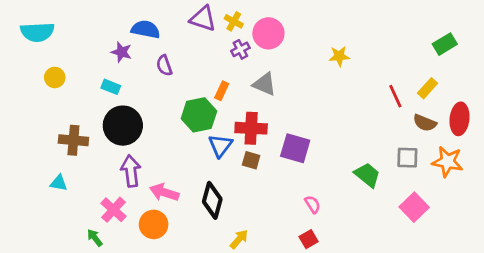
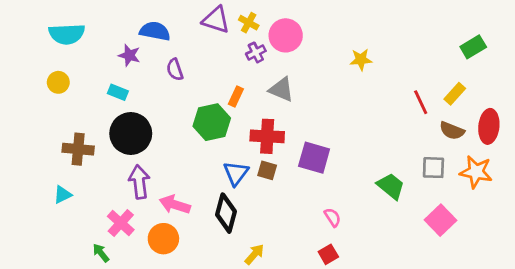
cyan semicircle: (37, 32) -> (67, 34), moved
blue triangle: (220, 146) -> (236, 173), moved
cyan triangle: (59, 183) -> (63, 195), turned -36

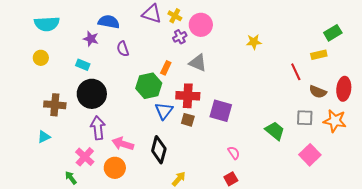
yellow rectangle: (455, 94) -> (319, 55), moved, turned 35
blue triangle: (236, 173) -> (164, 111), moved

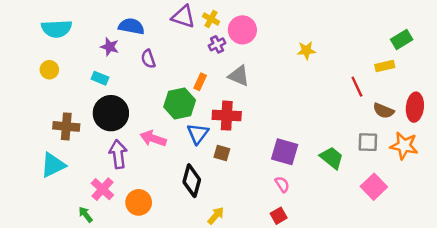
purple square: (221, 111) -> (285, 152), moved
brown square: (188, 120) -> (222, 153), moved
cyan triangle: (44, 137) -> (53, 165), size x1.6
pink arrow: (123, 144) -> (153, 138), moved

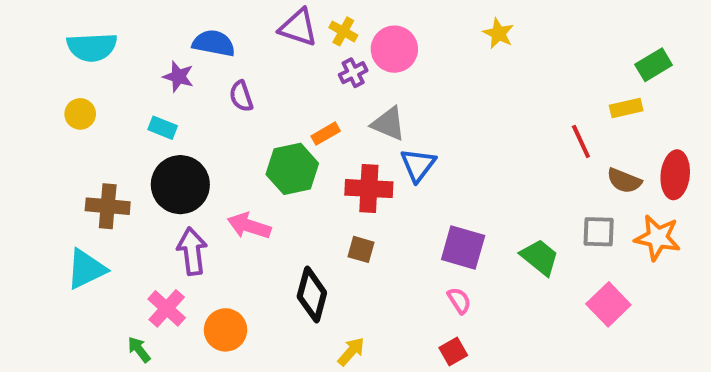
yellow star: (306, 50) -> (498, 33), moved, turned 30
orange rectangle: (200, 82) -> (326, 134), turned 35
blue triangle: (198, 134) -> (418, 165), moved

